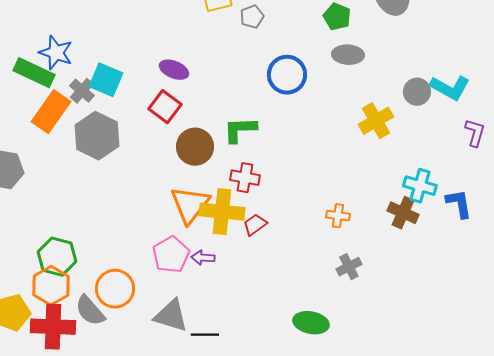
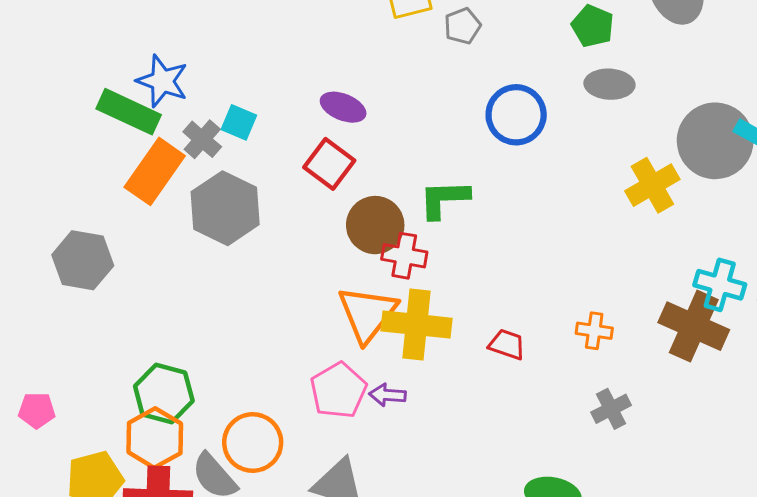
cyan square: (106, 80) -> (239, 122), size x0.7
gray circle: (417, 92) -> (715, 141), size x1.8
red cross: (245, 178) -> (404, 256), moved
brown cross: (403, 213) -> (694, 326), size x1.4
red trapezoid: (255, 225) -> (507, 344), moved, turned 55

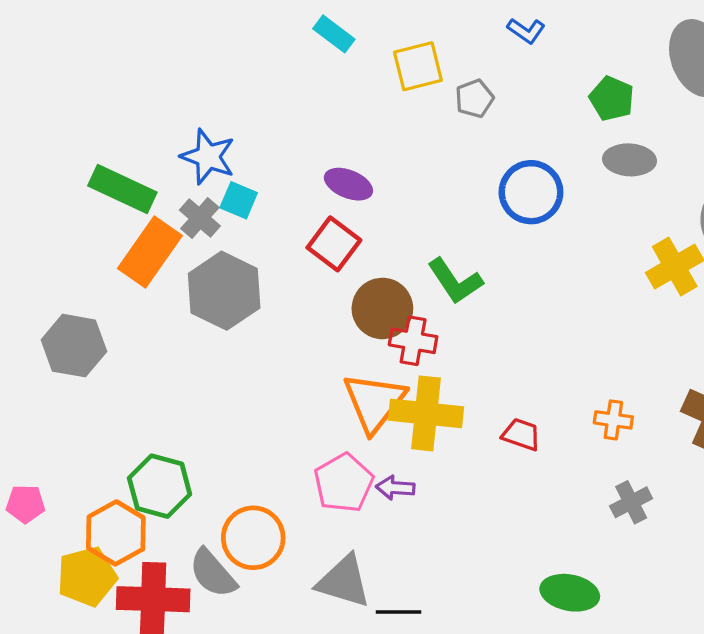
blue star: (162, 81) -> (208, 157), moved
green L-shape: (444, 199) -> (455, 281), turned -122
orange hexagon: (155, 438) -> (116, 533), moved

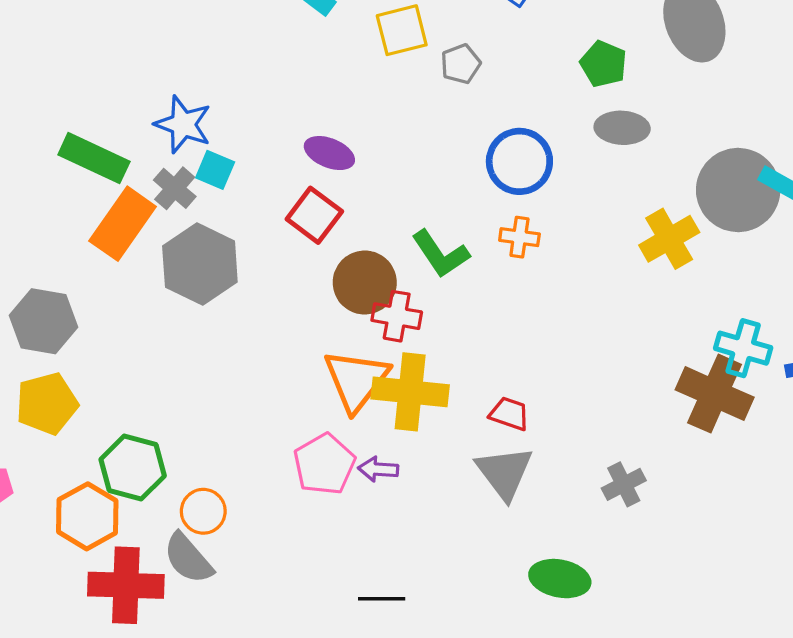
orange cross: (613, 420) -> (519, 237), moved
orange circle: (253, 538) -> (203, 511), moved, size x0.7
yellow pentagon: (87, 577) -> (47, 404), moved
gray triangle: (344, 581) -> (504, 473), moved, turned 36

